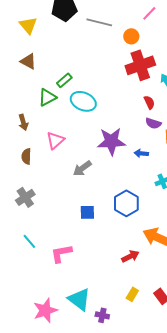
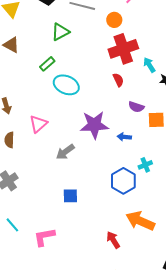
green triangle: (47, 97) -> (60, 32), moved
red semicircle: (149, 102) -> (118, 80), moved
blue hexagon: (126, 203) -> (123, 181), moved
red arrow: (130, 256) -> (113, 240), turned -96

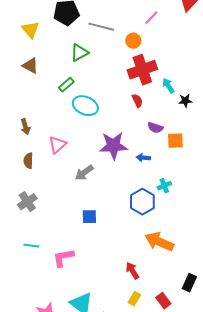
cyan line: (12, 225) -> (31, 246), turned -42
red arrow: (113, 240) -> (132, 271), moved

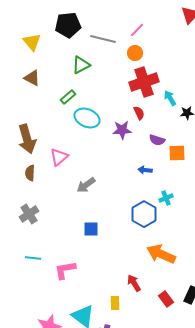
pink line: (151, 18) -> (137, 30), moved
brown arrow: (25, 127) -> (27, 139), size x1.8
purple star: (113, 146) -> (122, 130), moved, size x0.7
yellow rectangle: (134, 299) -> (115, 303), moved, turned -32
red rectangle: (163, 301) -> (166, 299), moved

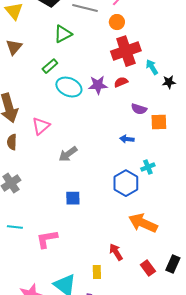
brown triangle: (32, 78) -> (14, 47), turned 42
red semicircle: (139, 113) -> (121, 82), turned -88
purple star: (122, 130) -> (98, 85), moved

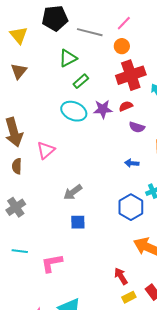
green rectangle: (50, 66) -> (81, 81), moved
purple semicircle: (139, 109) -> (137, 127), moved
gray arrow: (68, 154) -> (73, 192), moved
yellow rectangle: (97, 272) -> (129, 297), moved, turned 64

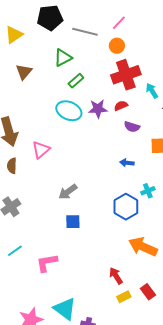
yellow triangle: (19, 35) -> (14, 35), turned 36
brown triangle: (19, 71) -> (24, 72), moved
cyan line: (20, 251) -> (15, 251), turned -42

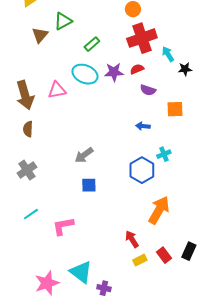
green triangle: (63, 58) -> (63, 21), moved
pink triangle: (41, 150) -> (57, 90), moved, turned 30
orange arrow: (143, 247) -> (159, 210), turned 96

